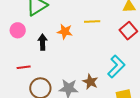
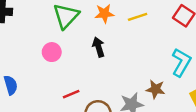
orange star: (65, 32) -> (104, 13), moved
black arrow: (43, 42) -> (99, 47), moved

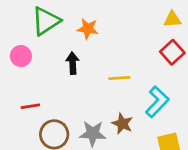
yellow line: (138, 17) -> (119, 78), moved

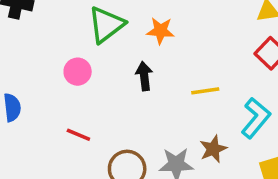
red line: (30, 106) -> (78, 135), moved, turned 36
brown star: (122, 124) -> (213, 149), turned 30

